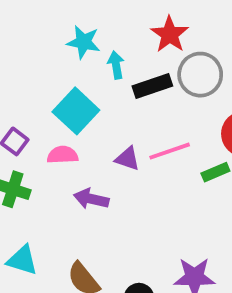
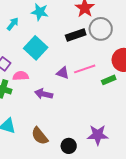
cyan arrow: (116, 65) -> (13, 24), moved, turned 48
pink semicircle: (63, 155) -> (21, 76), moved

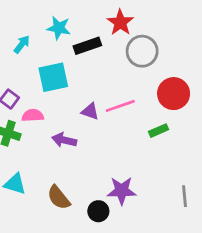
black rectangle: (76, 35) -> (87, 46), moved
cyan square: (36, 48) -> (53, 77), turned 35
green rectangle: (109, 80) -> (159, 131), moved
purple star: (98, 135) -> (122, 191), moved

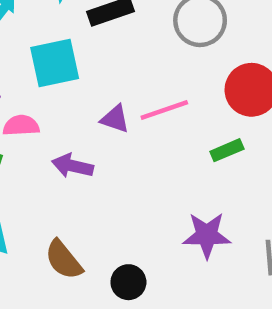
purple star: (122, 191) -> (207, 235), moved

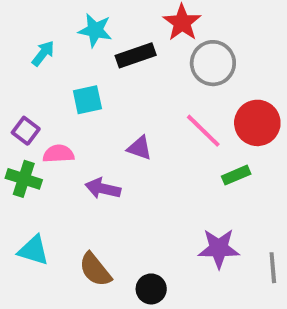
cyan square: (55, 63) -> (87, 100), size x0.7
pink line: (164, 110) -> (203, 131), moved, turned 63

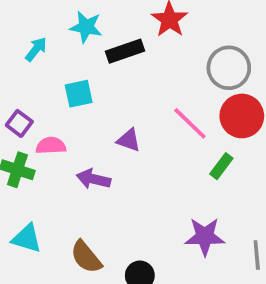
gray circle: (213, 63) -> (229, 68), moved
green rectangle: (236, 175) -> (221, 166), turned -30

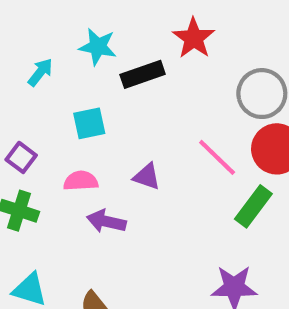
pink semicircle: (51, 146) -> (81, 181), moved
green rectangle: (221, 166) -> (253, 206), size x1.4

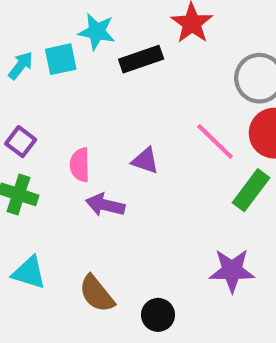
cyan arrow: (40, 72) -> (21, 65), moved
cyan square: (89, 123) -> (61, 59), moved
pink semicircle: (81, 181) -> (80, 165), turned -88

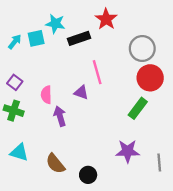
pink line: (215, 142) -> (97, 72), moved, turned 30
purple arrow: (105, 205) -> (60, 116), turned 60

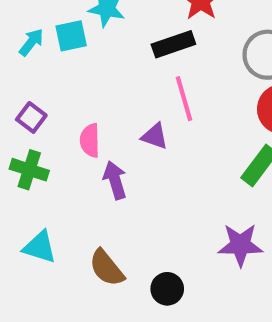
black rectangle: (79, 38) -> (173, 44), moved

